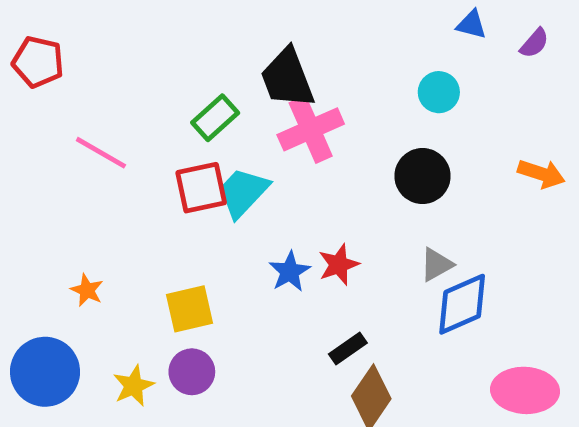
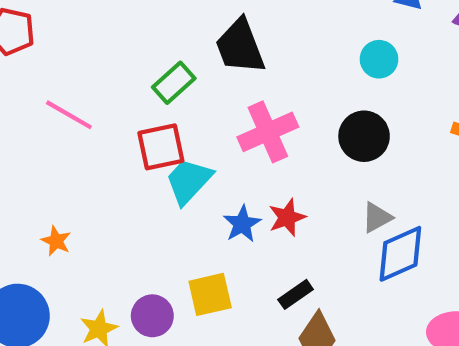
pink cross: (311, 129) -> (268, 132), moved
cyan trapezoid: (243, 192) -> (189, 181), moved
yellow square: (189, 309) -> (210, 294), moved

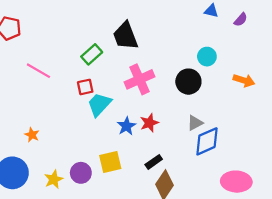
cyan circle: (379, 59) -> (207, 57), moved
red square: (161, 147) -> (85, 87), size x0.7

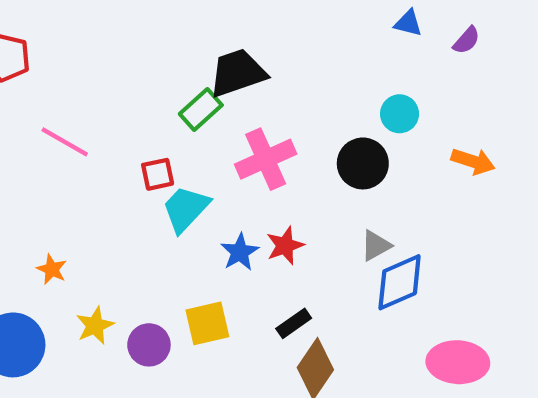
black trapezoid: (125, 36) -> (238, 73), turned 92
green rectangle: (92, 54) -> (201, 109), moved
yellow star: (54, 179) -> (95, 325), moved

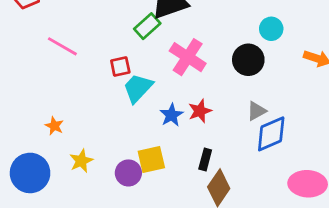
pink cross: (266, 159) -> (188, 57), turned -33
black rectangle: (294, 323) -> (205, 159), turned -40
purple circle: (149, 345) -> (128, 173), moved

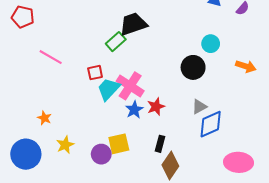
pink cross: (188, 57) -> (130, 86), moved

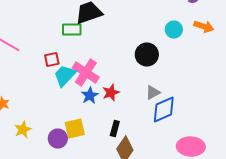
green rectangle: (116, 42) -> (72, 30), turned 42
cyan circle: (211, 44) -> (174, 30), moved
orange arrow: (246, 66) -> (204, 27), moved

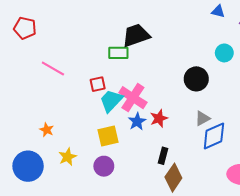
yellow square: (75, 129) -> (108, 136), moved

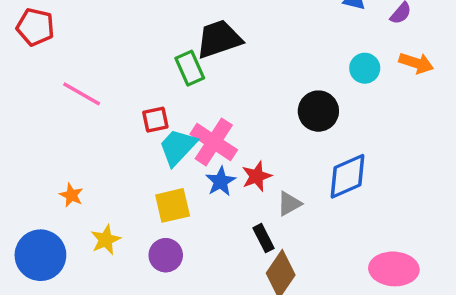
green rectangle: (118, 53) -> (190, 68), turned 66
gray triangle: (202, 118) -> (289, 204), moved
blue diamond: (214, 136) -> (348, 176), moved
black rectangle: (163, 156) -> (263, 238), turned -42

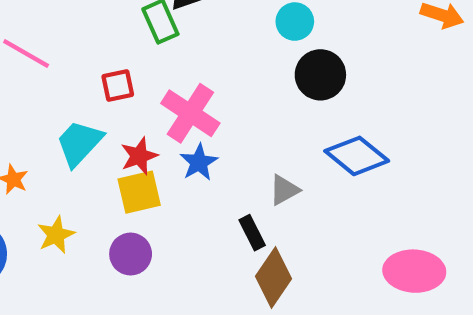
cyan circle: (365, 68) -> (295, 22), moved
cyan trapezoid: (178, 147) -> (79, 143), moved
red star: (257, 176) -> (139, 156), moved
blue diamond: (348, 176) -> (357, 156), turned 63

